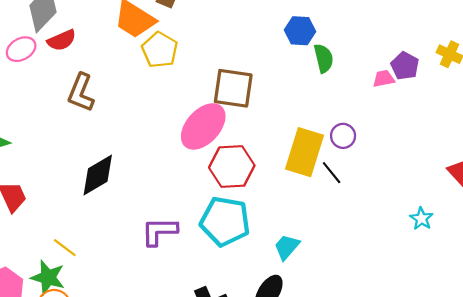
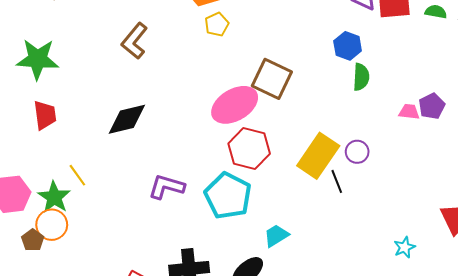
yellow pentagon: (160, 50) -> (217, 24), size x0.7

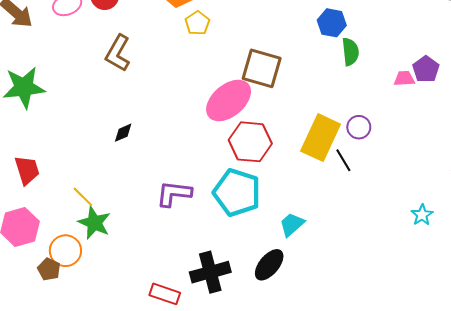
red trapezoid: (45, 115) -> (27, 170), moved
black diamond: (127, 119) -> (123, 133), size x0.5
green star: (54, 197) -> (94, 223), moved

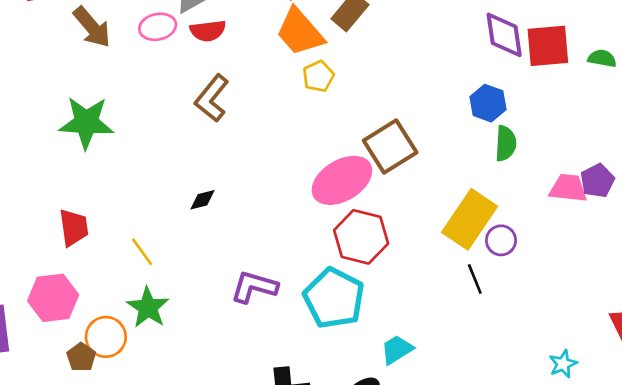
brown square: (262, 68) -> (390, 147), turned 33
pink trapezoid: (404, 78) -> (568, 188), size x1.4
yellow rectangle: (321, 138) -> (470, 219), moved
yellow line: (83, 197) -> (142, 252), moved

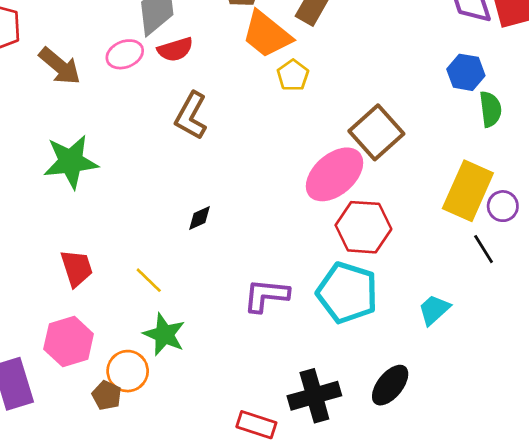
cyan trapezoid: (397, 350) -> (434, 310), moved

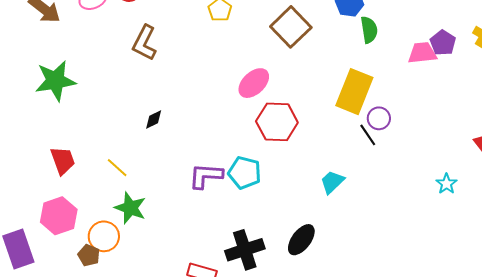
brown square: (376, 132) -> (291, 27), moved
pink ellipse: (335, 174) -> (254, 83), size x0.7
purple circle: (503, 206) -> (379, 118), moved
cyan pentagon: (347, 293) -> (245, 173), moved, size x0.7

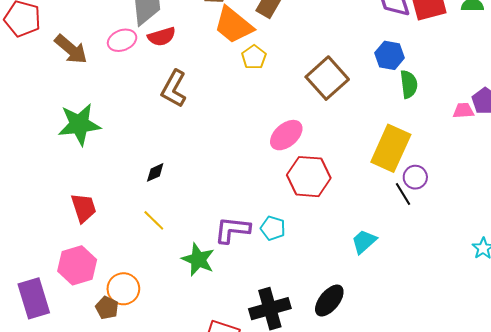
pink trapezoid: (422, 53) -> (463, 111), size x0.7
black diamond: (154, 119) -> (155, 172), moved
yellow line: (117, 168) -> (154, 220), moved
cyan pentagon: (245, 173) -> (273, 228), size x0.7
green star: (130, 208) -> (198, 260), moved

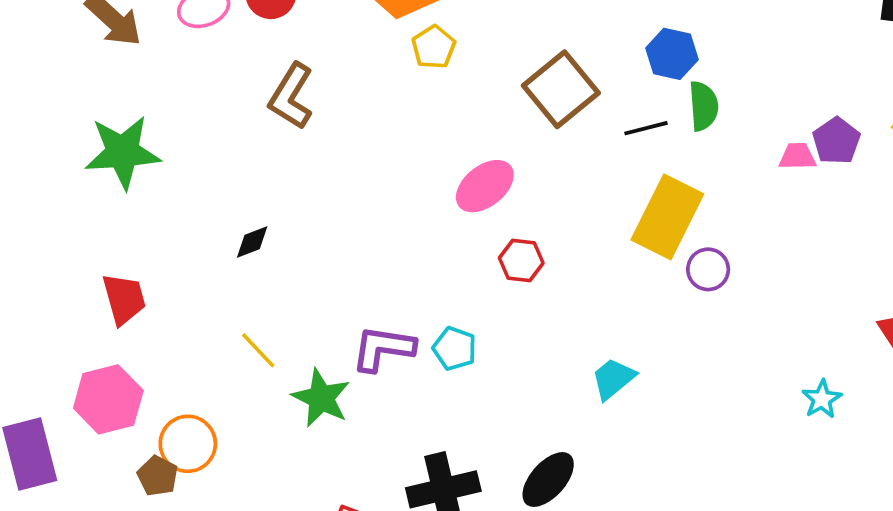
red hexagon: (309, 177) -> (521, 260), size x0.6
black line: (403, 194) -> (646, 128), moved, turned -75
yellow line: (154, 220) -> (258, 350), moved

